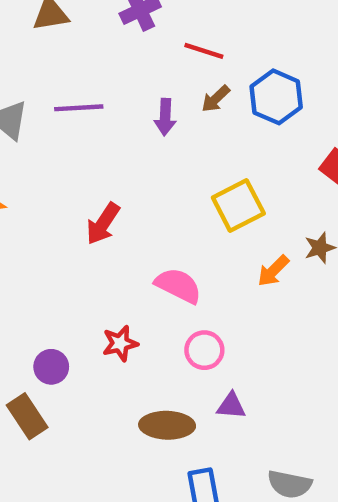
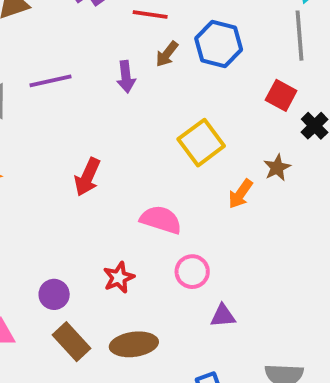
purple circle: (51, 367) -> (54, 294), moved
brown rectangle: (27, 416) -> (71, 342), moved
brown ellipse: (167, 425) -> (134, 344), moved

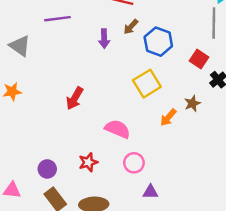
blue hexagon: (219, 44) -> (158, 42), moved
purple line: (50, 81) -> (58, 19), moved

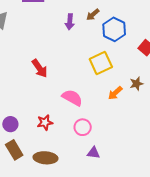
red arrow: (75, 98) -> (40, 68), turned -72

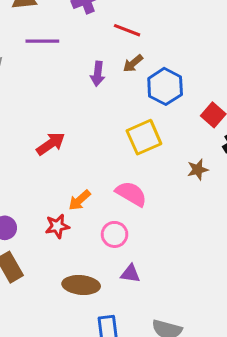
red arrow: (40, 68) -> (51, 144), turned -90
orange arrow: (115, 93) -> (79, 200), moved
pink semicircle: (72, 98) -> (131, 194), moved
brown ellipse: (45, 158) -> (81, 285), moved

